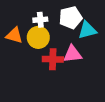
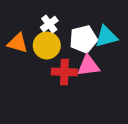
white pentagon: (71, 18) -> (83, 39), moved
white cross: (40, 20) -> (49, 24), turned -32

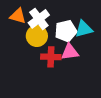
white cross: (49, 24) -> (39, 19), size x1.5
orange triangle: (18, 43) -> (18, 16), moved

